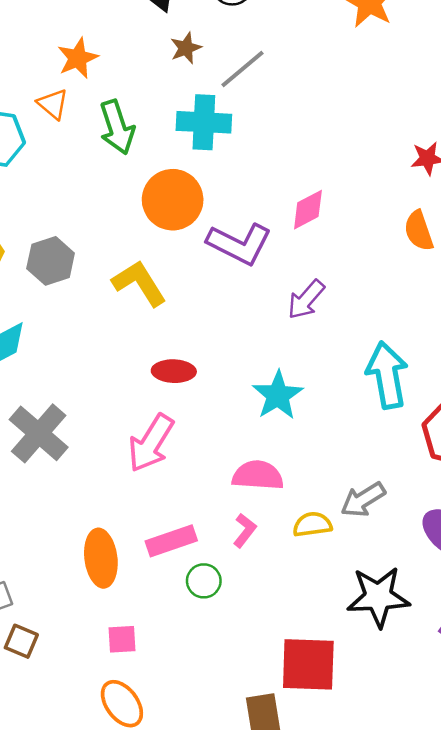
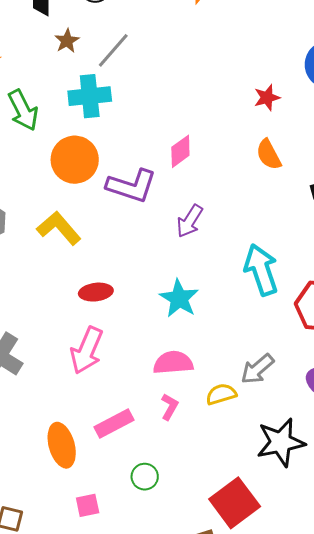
green circle: (204, 581) -> (145, 477), moved
red square: (308, 664) -> (235, 503), turned -30

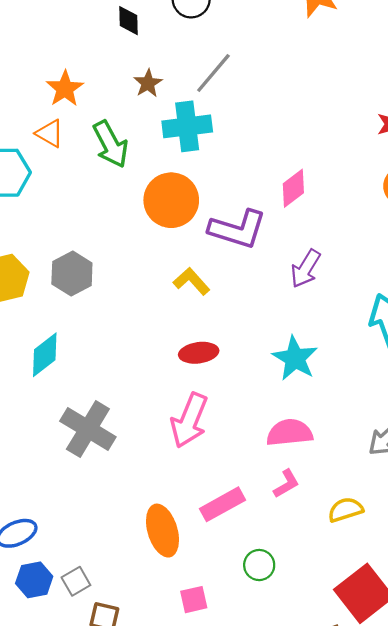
brown star: (67, 41) -> (148, 83), moved
yellow L-shape: (59, 228) -> (192, 281), moved, size x0.7
yellow semicircle: (221, 394) -> (346, 510), moved
pink L-shape: (169, 407) -> (286, 484), turned 32

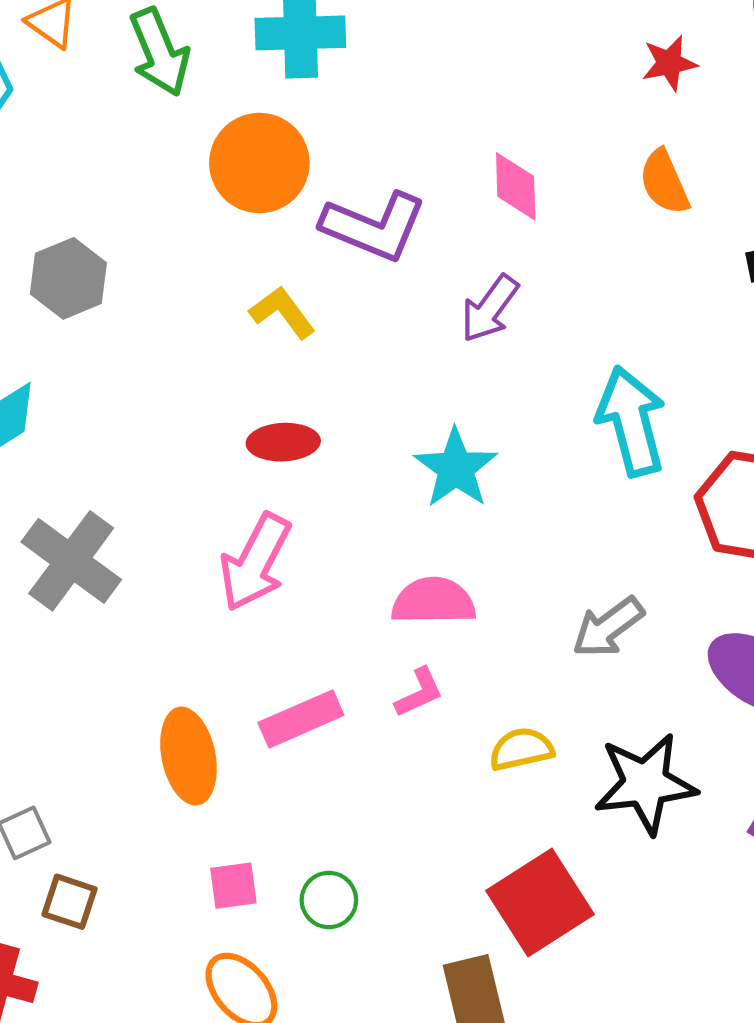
pink diamond: (293, 188) -> (516, 186), moved, turned -60
green circle: (259, 565) -> (329, 900), moved

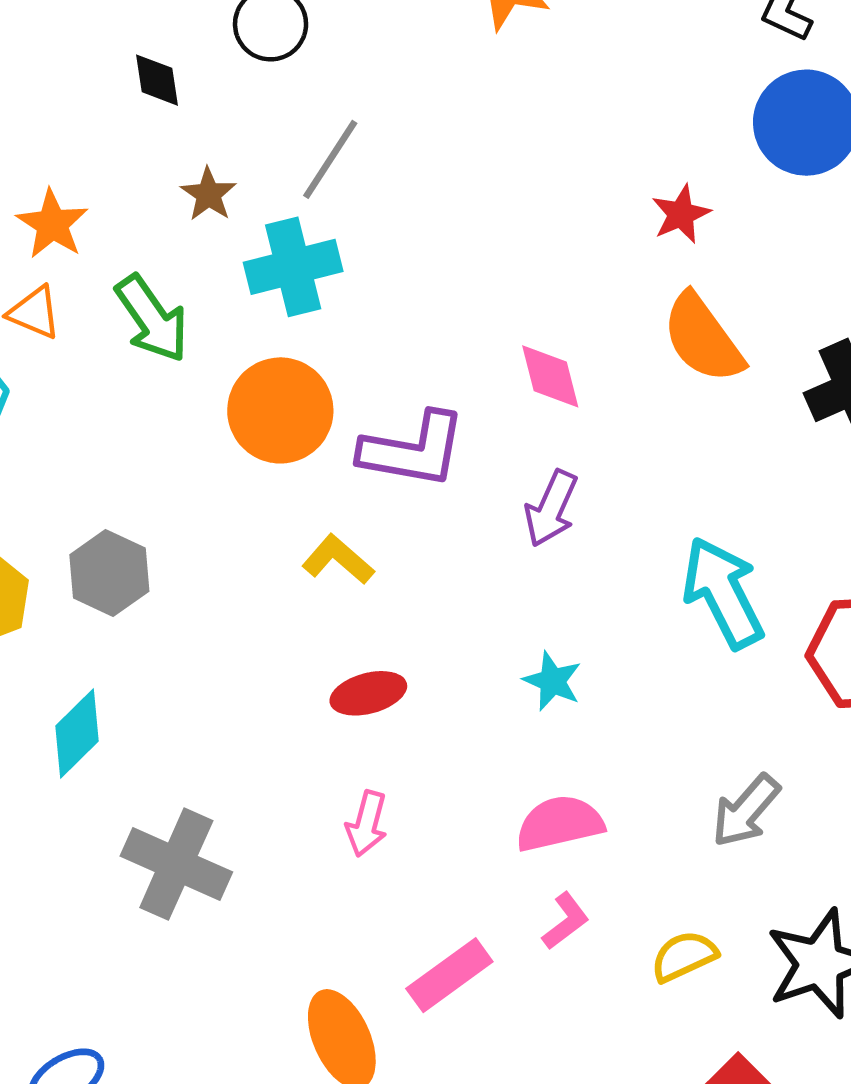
orange semicircle: (664, 182) -> (703, 338), size x1.4
cyan star: (456, 468) -> (552, 681), size x0.7
pink arrow: (255, 562) -> (367, 824), size x0.6

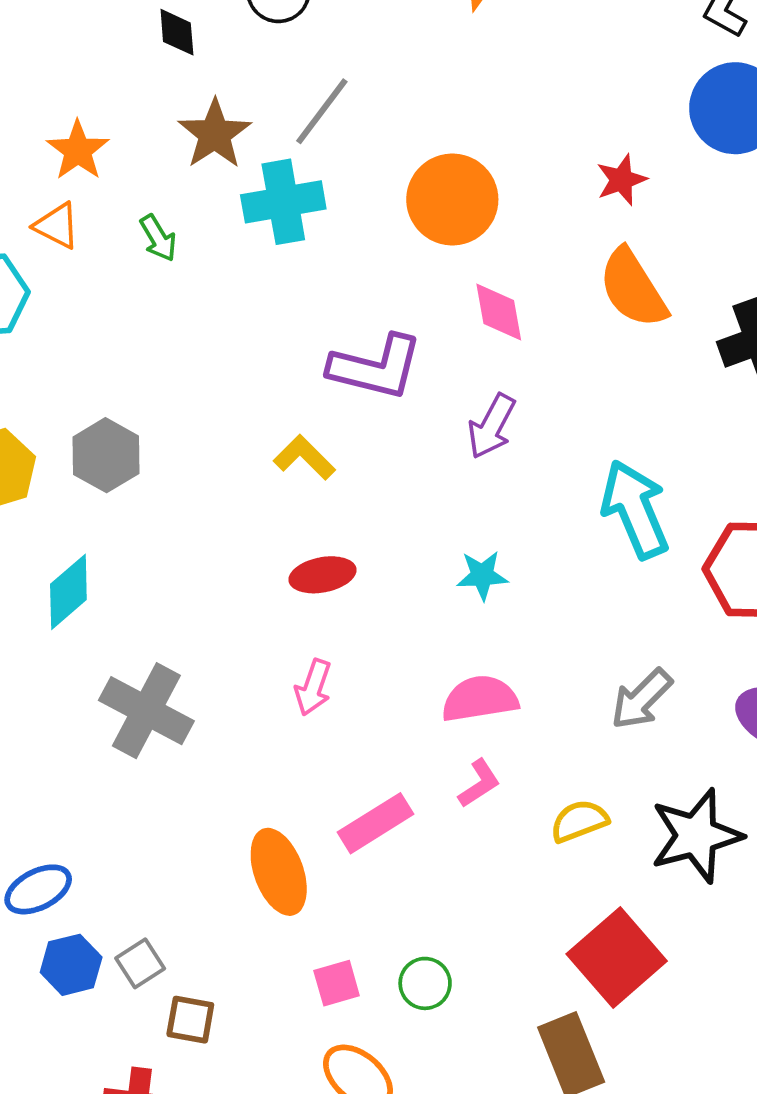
brown star: (209, 194) -> (215, 134), size x1.5
green arrow: (152, 319) -> (158, 238), size x0.6
orange circle: (280, 410) -> (452, 199), moved
cyan star: (552, 681) -> (482, 575), turned -30

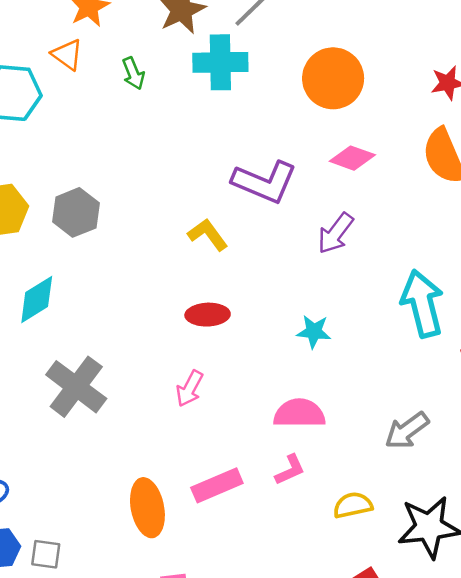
pink diamond: (499, 312) -> (352, 158), turned -69
gray square: (140, 963) -> (46, 554), turned 32

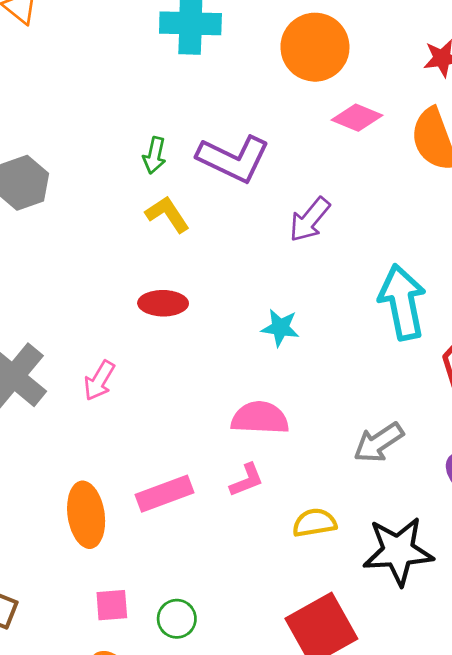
green arrow: (133, 73) -> (154, 155), moved, turned 32
pink diamond: (352, 158) -> (357, 118), moved
pink arrow: (190, 389) -> (99, 381), moved

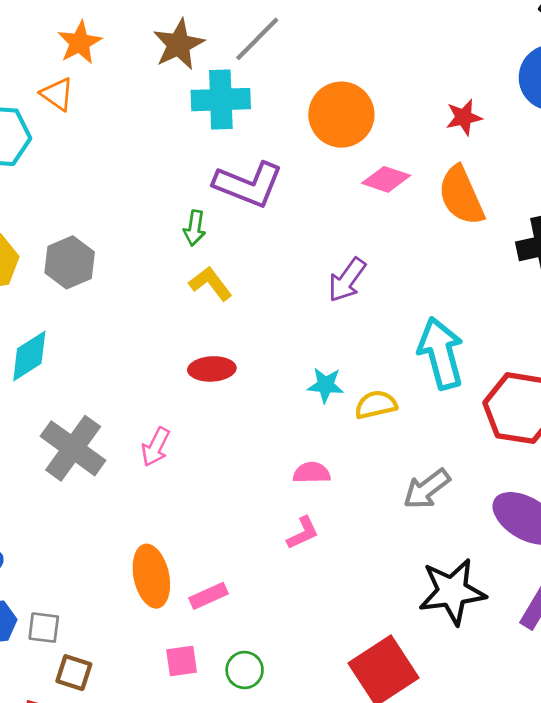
purple L-shape: (233, 159) -> (248, 184), moved
pink semicircle: (260, 418) -> (312, 473), size x0.7
pink rectangle: (165, 494) -> (208, 596), moved, size x0.7
yellow semicircle: (314, 523) -> (376, 405), moved

